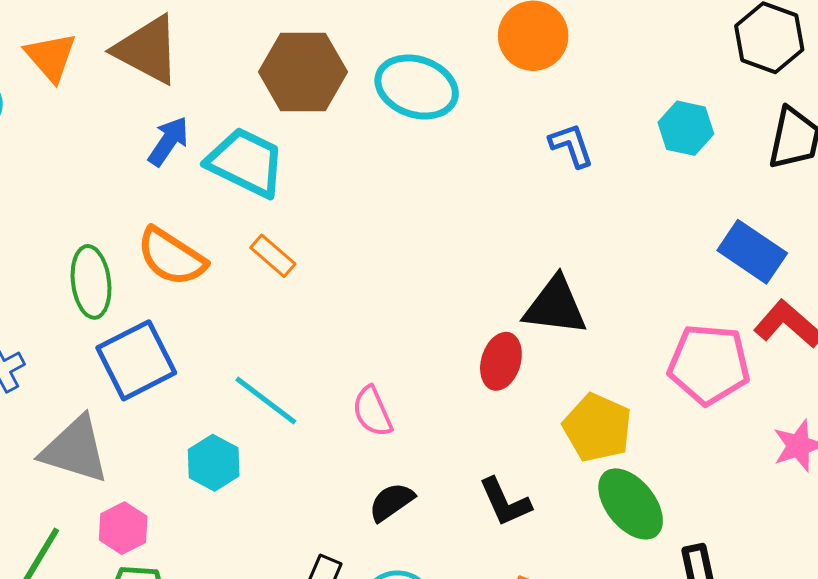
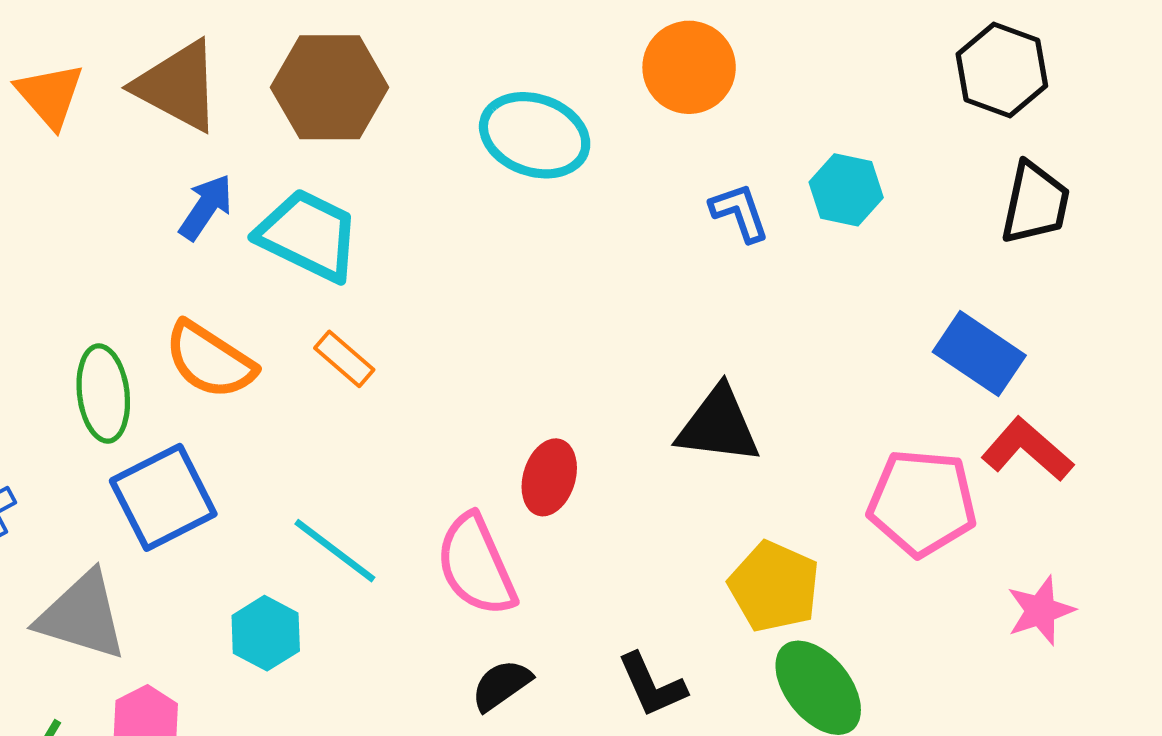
brown hexagon: (303, 72) -> (330, 87), moved
cyan hexagon: (686, 128) -> (846, 190), moved
red ellipse: (501, 361) -> (549, 477), moved
pink semicircle: (372, 412) -> (476, 565), size x1.5

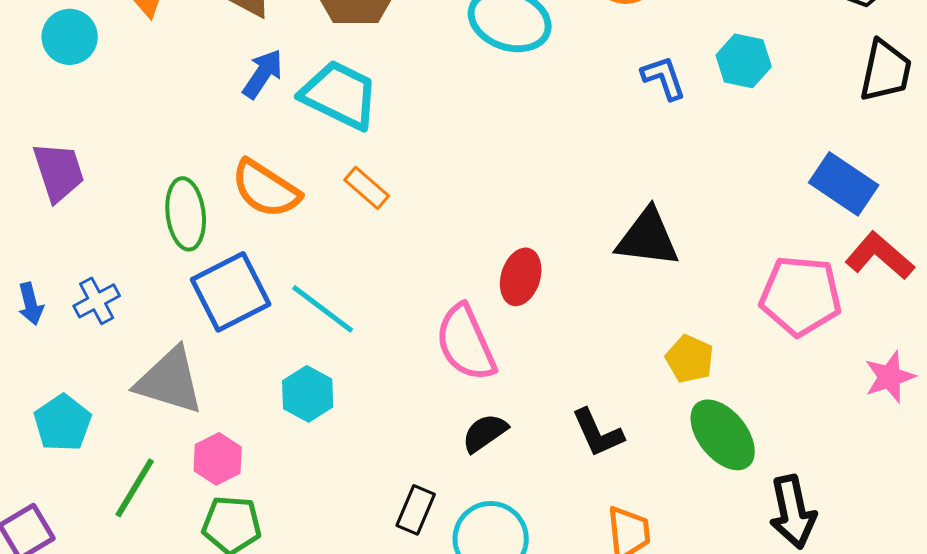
cyan line: (335, 551) -> (323, 309), moved
yellow pentagon: (774, 587) -> (690, 359), size x0.7

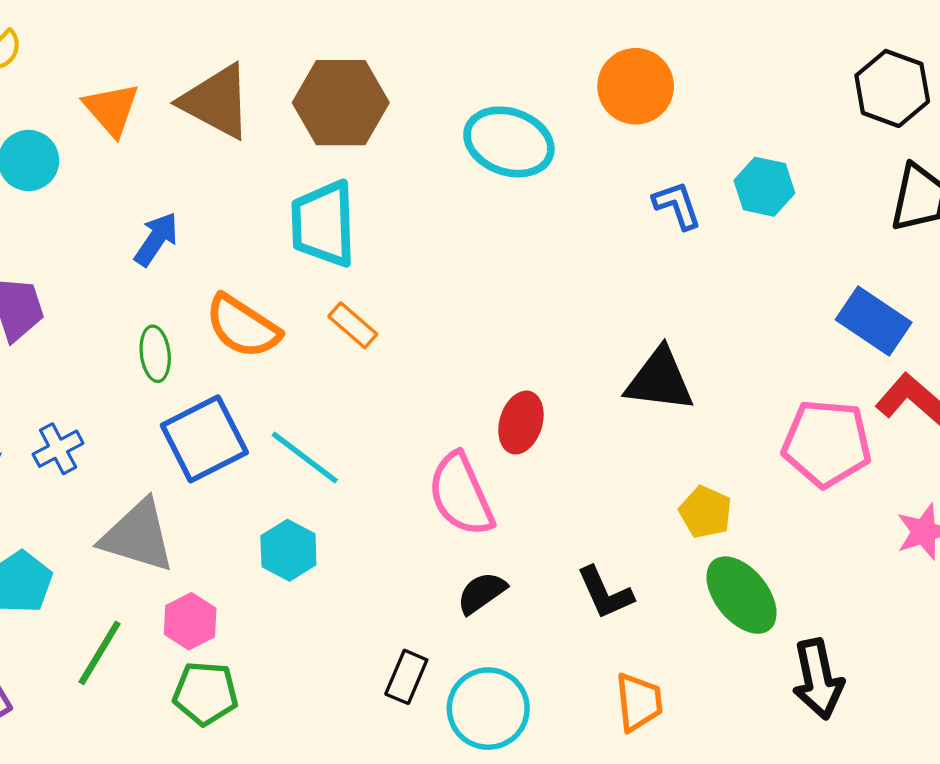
blue arrow: (263, 74) -> (156, 239), moved
cyan trapezoid: (340, 95) -> (323, 224), turned -118
green ellipse: (186, 214) -> (155, 354), size x0.7

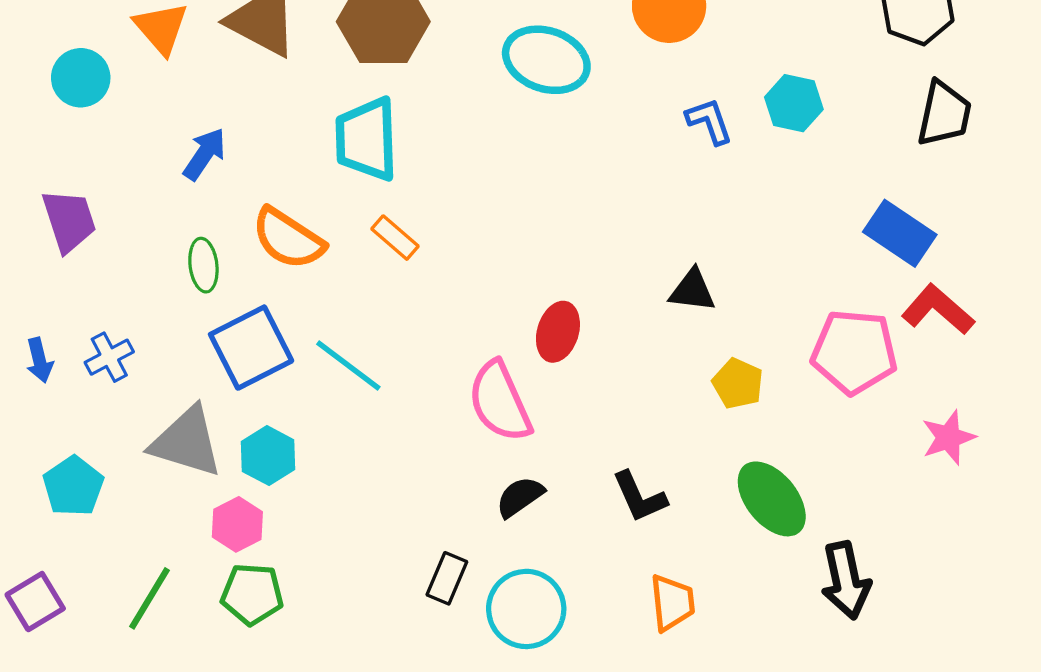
black triangle: (660, 380) -> (692, 290), size x0.7
yellow pentagon: (705, 512) -> (738, 384), moved
cyan hexagon: (288, 550) -> (268, 456), moved
green line: (100, 653) -> (149, 598), moved

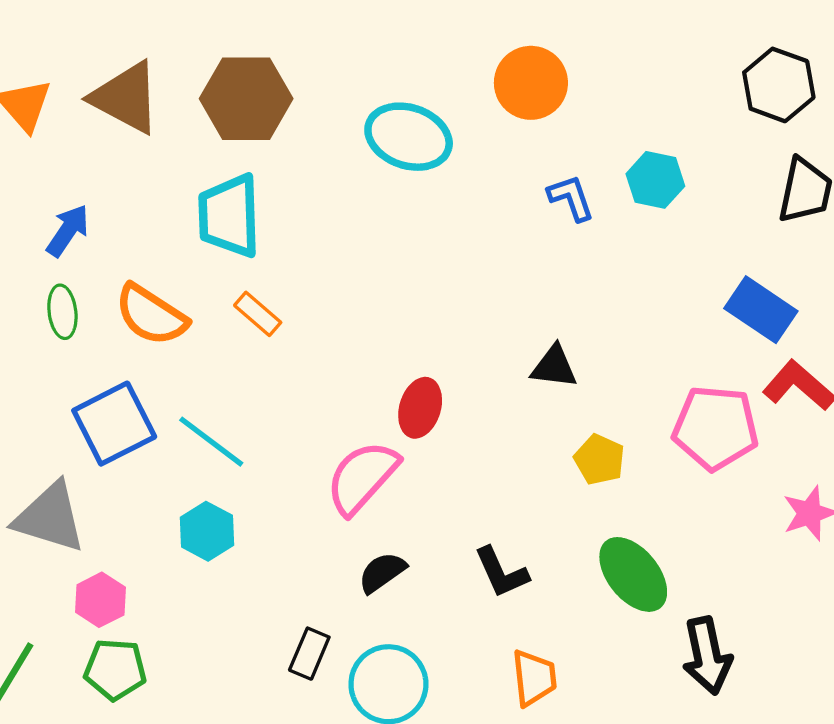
green ellipse: (203, 265) -> (62, 312), moved
pink semicircle: (500, 402) -> (362, 477), turned 66
cyan hexagon: (268, 456) -> (207, 531), moved

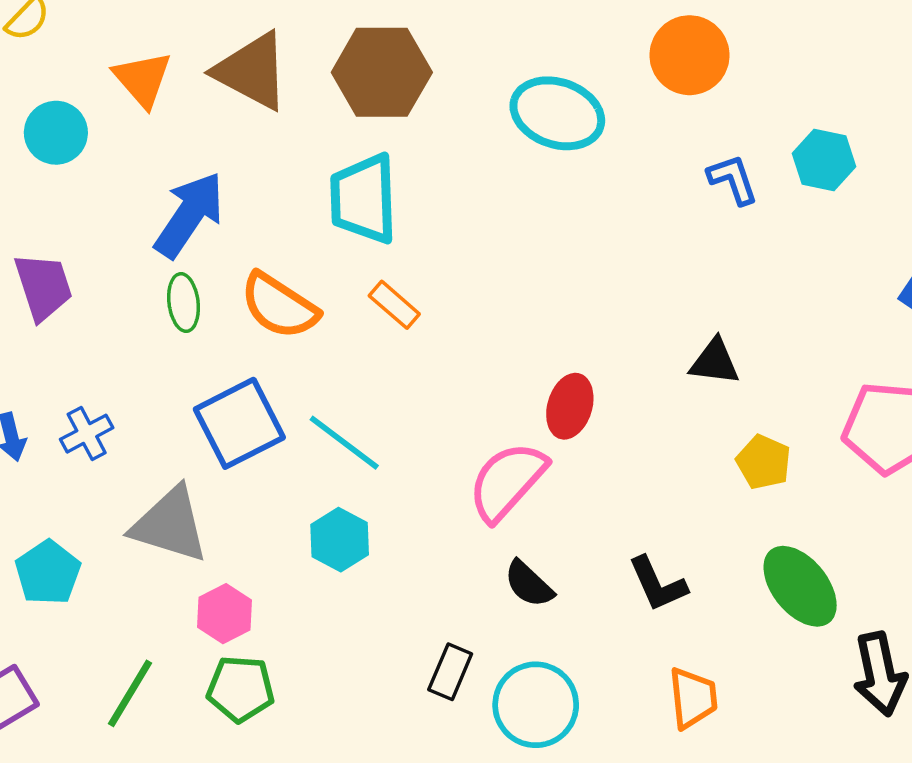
blue arrow: (68, 231) -> (189, 215), size x1.5
black semicircle: (382, 572) -> (529, 584), turned -102

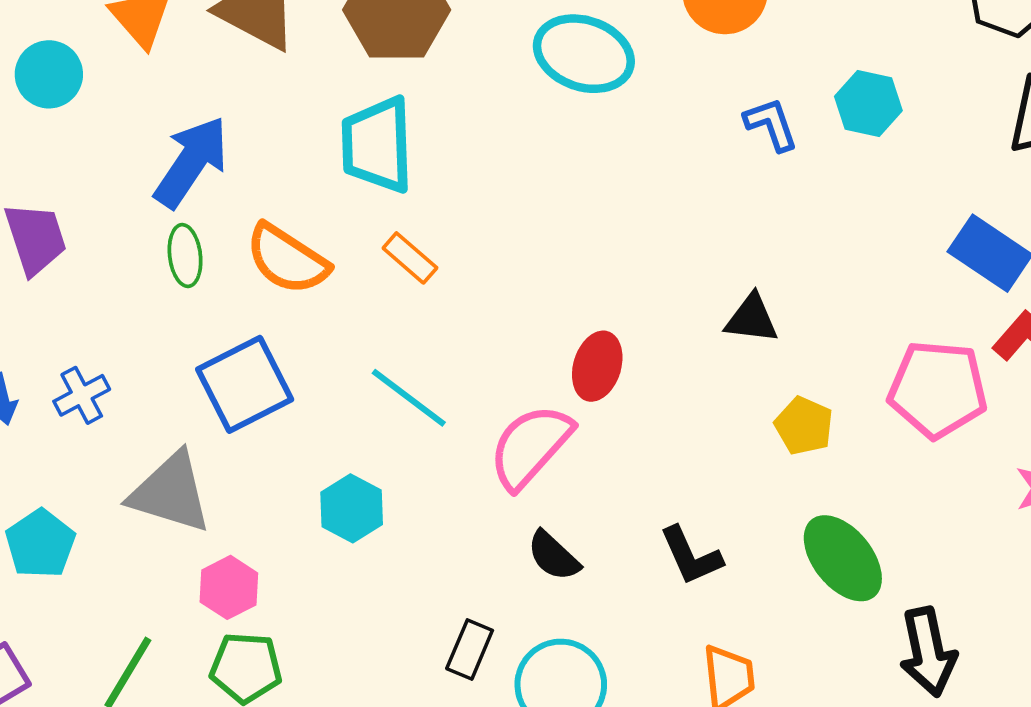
cyan line: (344, 443) -> (409, 398), moved

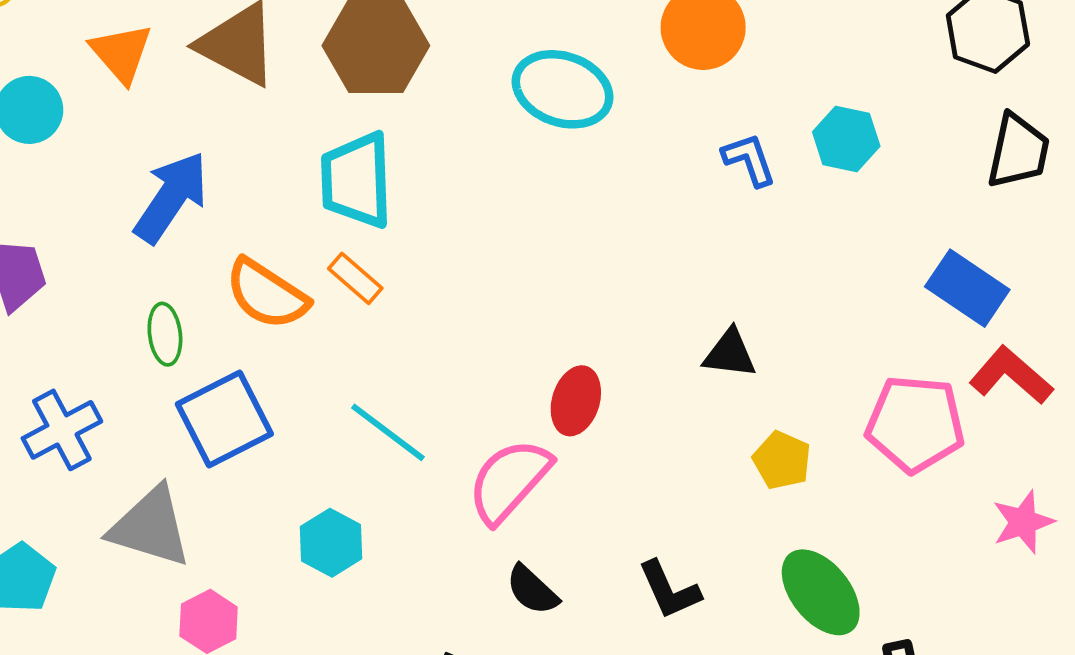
green ellipse: (185, 256) -> (165, 334), moved
orange rectangle: (410, 258) -> (355, 278), moved
blue cross: (82, 395) -> (62, 430), size x1.4

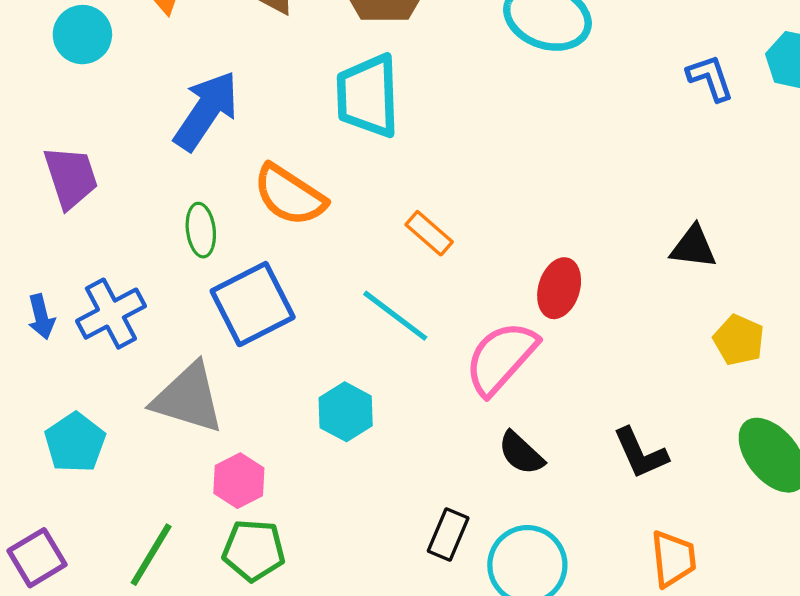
orange rectangle: (355, 278) -> (429, 233), moved

